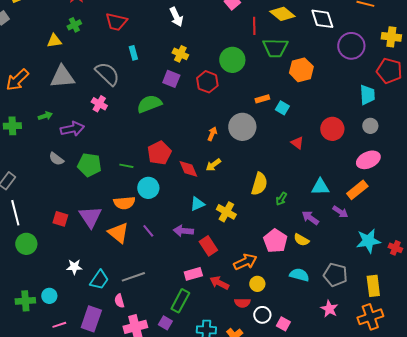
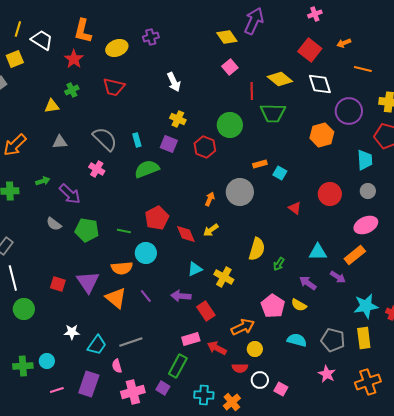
cyan rectangle: (133, 53) -> (137, 140), moved
orange hexagon: (301, 70) -> (322, 135), moved
gray triangle: (62, 77) -> (60, 142), size x0.6
purple arrow: (72, 129) -> (70, 194), turned 55
yellow rectangle: (373, 286) -> (364, 338), moved

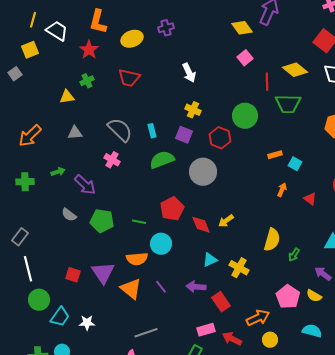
gray circle: (240, 192) -> (203, 172), moved
orange arrow: (210, 199) -> (282, 190), moved
cyan trapezoid: (97, 345) -> (60, 317), moved

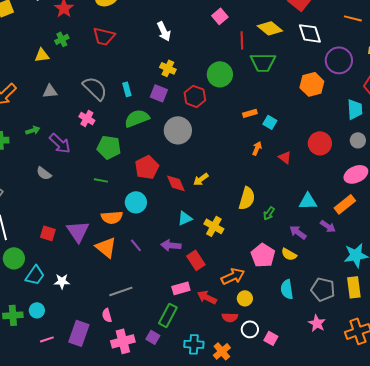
green pentagon: (102, 221) -> (109, 147), moved
green line: (139, 222) -> (101, 180), moved
cyan semicircle: (312, 331) -> (287, 289), turned -114

